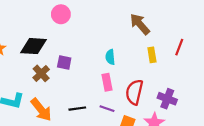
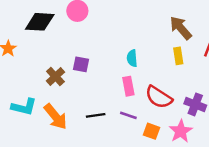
brown arrow: (140, 24) -> (181, 28), moved
black diamond: (33, 46) -> (40, 22), moved
red semicircle: (134, 92) -> (159, 97), turned -70

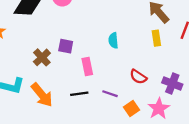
pink rectangle: (128, 86) -> (87, 67), moved
red semicircle: (159, 97) -> (138, 77), size x0.7
orange square: (151, 131) -> (131, 108), turned 35

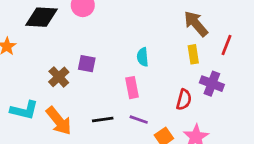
pink rectangle: (87, 67) -> (132, 88), moved
red semicircle: (138, 77) -> (184, 100), moved, turned -108
purple cross: (172, 84) -> (212, 84), moved

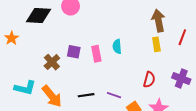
brown arrow: (196, 24) -> (158, 21), turned 30
purple cross: (212, 84) -> (181, 79), moved
pink rectangle: (132, 88) -> (96, 54), moved

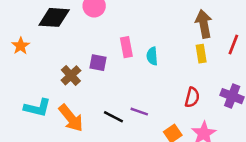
pink rectangle: (96, 54) -> (126, 47), moved
black line: (86, 95) -> (113, 117), turned 35
purple line: (114, 95) -> (139, 112), moved

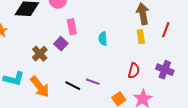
pink rectangle: (126, 47) -> (72, 27), moved
purple square: (98, 63) -> (61, 44), turned 32

